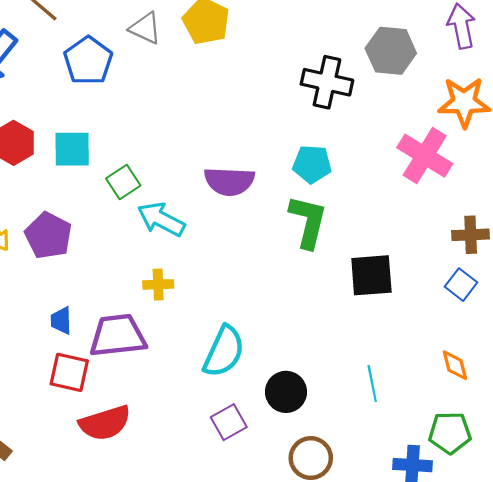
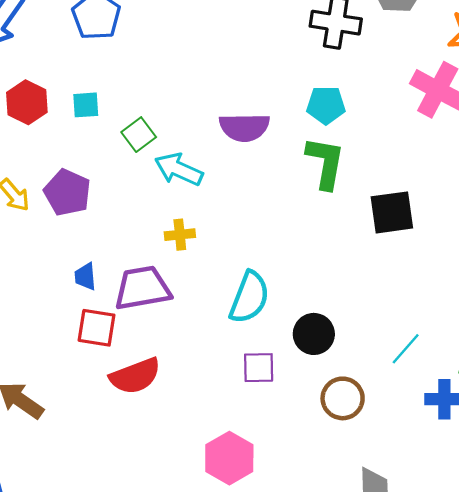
cyan square: (72, 149) -> (86, 105), size x0.7
cyan line: (372, 384) -> (406, 349), moved, turned 56
purple square: (229, 422) -> (259, 368), turned 32

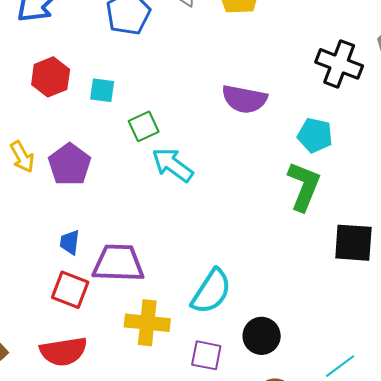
purple semicircle: (244, 127) -> (244, 99), moved
yellow cross: (180, 235) -> (147, 323), moved, size x1.6
red semicircle: (135, 376) -> (63, 351), moved

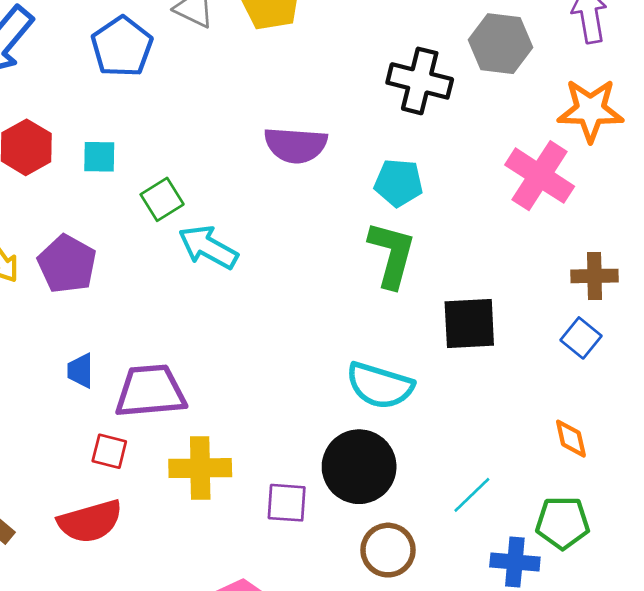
red square: (70, 290) -> (109, 451), moved, size x0.7
cyan semicircle: (211, 291) -> (380, 386), moved, turned 81
black circle: (262, 336) -> (359, 467), size x1.4

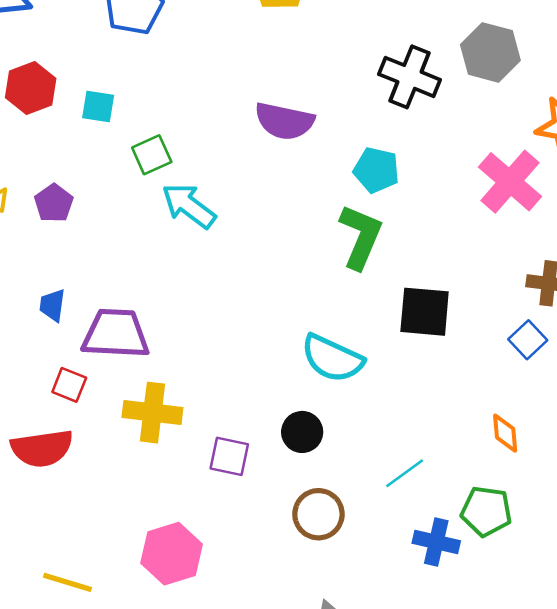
purple pentagon: (67, 264) -> (54, 203), size x0.7
black circle: (359, 467) -> (302, 432), size x0.6

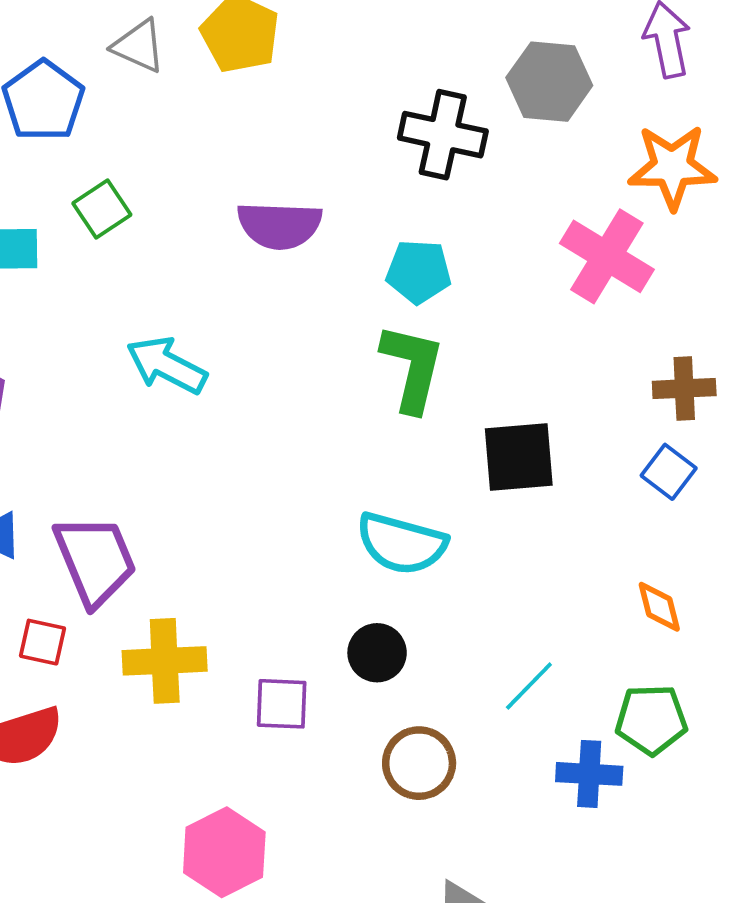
green square: (152, 155) -> (102, 209), moved
purple trapezoid: (116, 334) -> (95, 560), turned 74

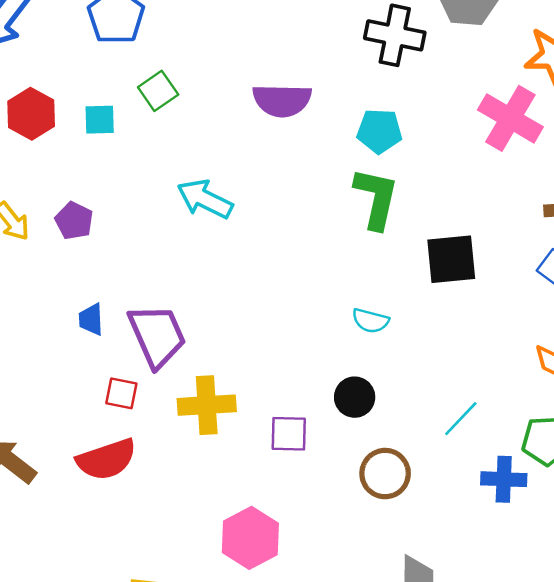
cyan semicircle: (402, 543) -> (371, 321), size x0.6

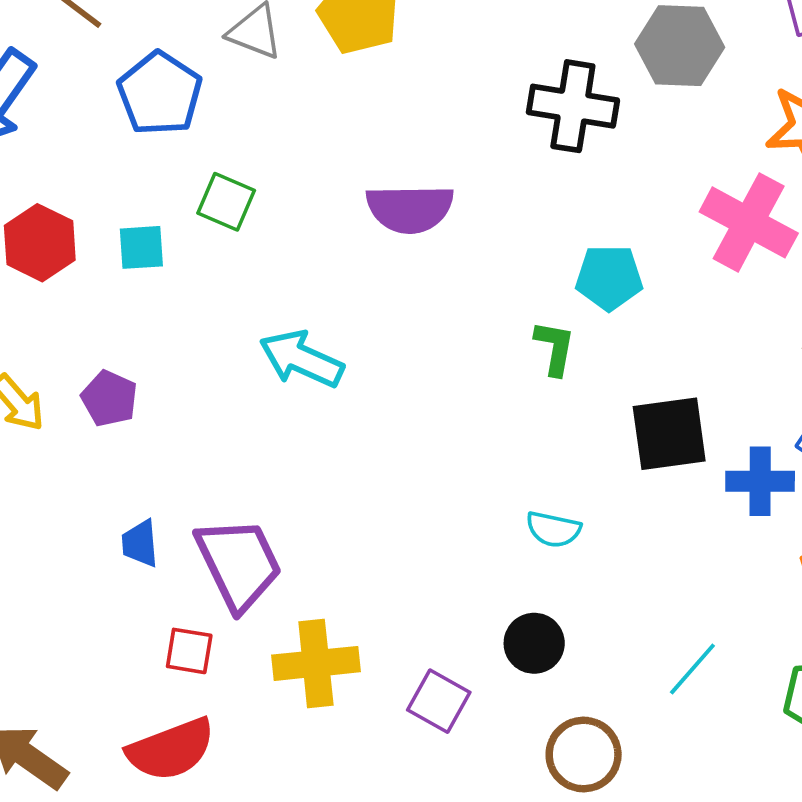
green square: (158, 91) -> (226, 202), turned -30
cyan pentagon: (379, 131) -> (609, 277), moved
green L-shape: (376, 198) -> (555, 348), size x0.6
purple square: (289, 434) -> (439, 701), turned 30
blue cross: (504, 479) -> (760, 481), moved

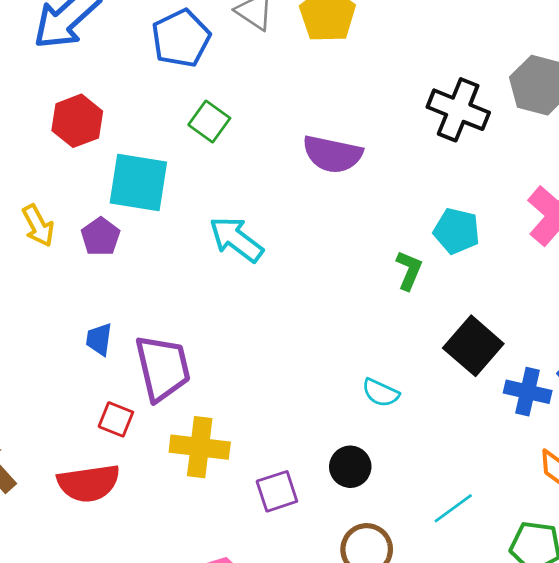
cyan square: (141, 247) -> (138, 183), moved, size x1.8
black square: (669, 434) -> (473, 346), turned 36
purple square: (439, 701) -> (277, 491), turned 30

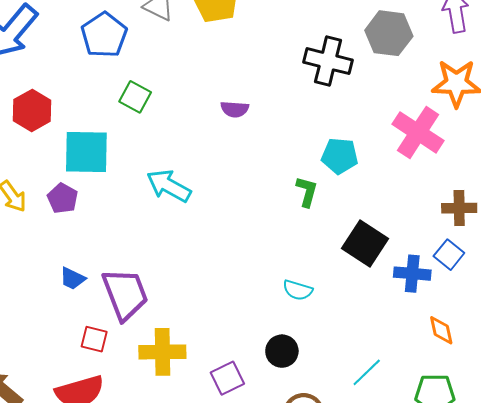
purple semicircle: (332, 154) -> (235, 109), size x0.6
blue trapezoid: (99, 339) -> (72, 278), turned -64

